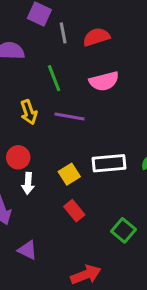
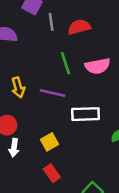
green line: (54, 78) -> (65, 63), moved
pink semicircle: (104, 81) -> (98, 66), moved
white rectangle: (109, 163) -> (85, 114), moved

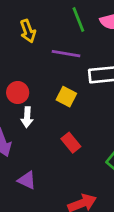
yellow arrow: (18, 87) -> (28, 31), moved
yellow square: (49, 142) -> (66, 97), moved, turned -30

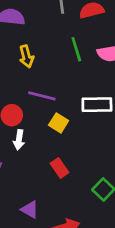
purple line: (66, 54) -> (42, 96), moved
purple triangle: (27, 180) -> (30, 210), moved

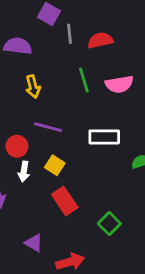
yellow square: (59, 123) -> (55, 165), moved
red rectangle: (59, 168) -> (65, 201), size x1.4

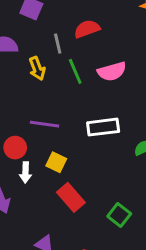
gray line: (69, 34) -> (58, 44), moved
yellow arrow: (33, 87) -> (37, 68), moved

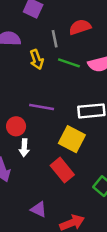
green line: (75, 71) -> (69, 63), turned -50
yellow square: (56, 162) -> (72, 139), moved, size x1.5

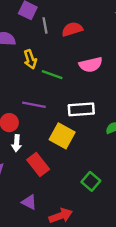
gray line: (55, 39) -> (45, 25), moved
green line: (69, 63) -> (52, 75), moved
red rectangle: (62, 170) -> (38, 165), moved

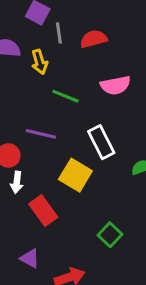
yellow arrow: (30, 59) -> (39, 62), moved
white rectangle: (81, 109) -> (101, 142), turned 65

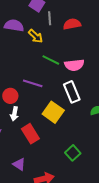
yellow arrow: (39, 62) -> (36, 36), turned -35
pink semicircle: (115, 85) -> (74, 65), moved

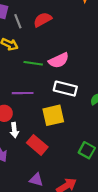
white rectangle: (72, 92) -> (65, 89), turned -35
yellow square: (53, 112) -> (53, 115), turned -30

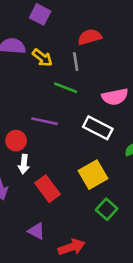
gray line: (18, 21) -> (76, 62), moved
pink semicircle: (59, 60) -> (115, 97), moved
yellow square: (53, 115) -> (93, 175), moved, turned -30

